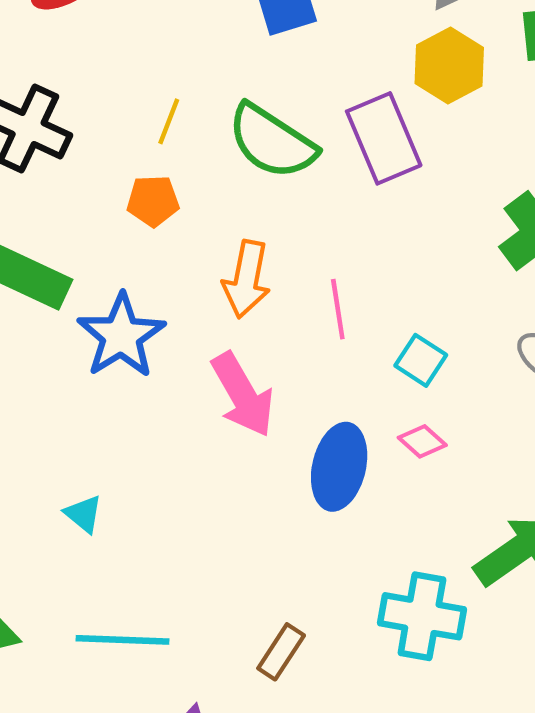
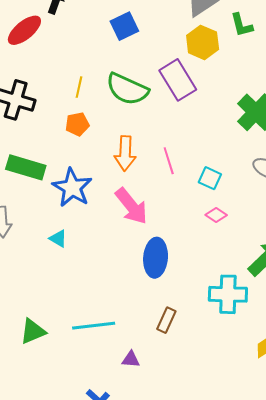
blue ellipse: (339, 467) -> (156, 258), moved
cyan triangle: (83, 514) -> (58, 239), moved

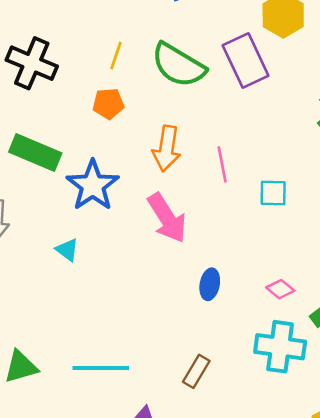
cyan square: (210, 178) -> (273, 193), turned -30
pink diamond: (216, 215) -> (280, 289), moved
blue ellipse: (156, 258) -> (210, 284), moved, size x0.6

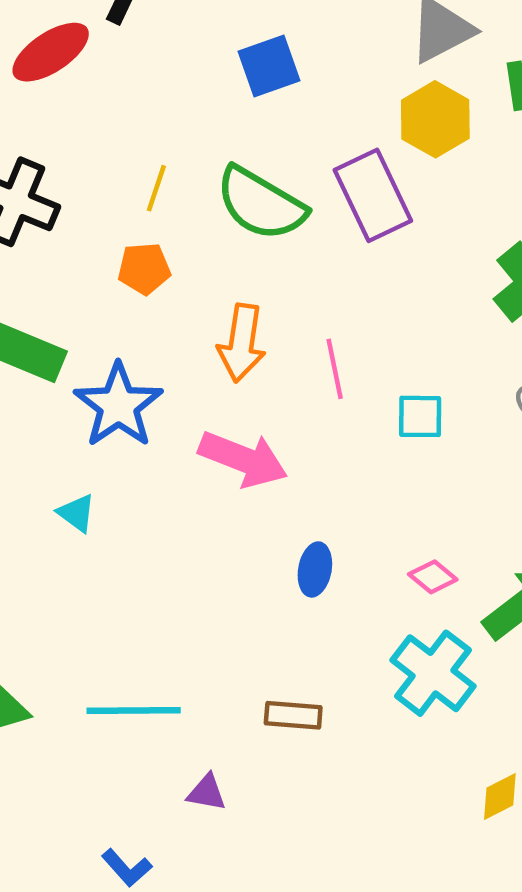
pink arrow: (167, 218) -> (243, 459), turned -36
cyan cross: (280, 347) -> (433, 673), turned 30
brown rectangle: (196, 371) -> (293, 715), turned 64

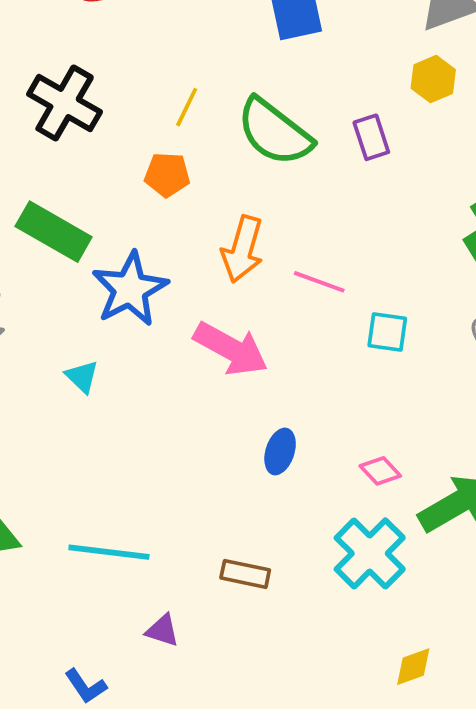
yellow hexagon: (435, 119) -> (433, 79), size x0.7
purple rectangle: (373, 195) -> (371, 137), size x0.6
pink line: (335, 369) -> (319, 282), turned -66

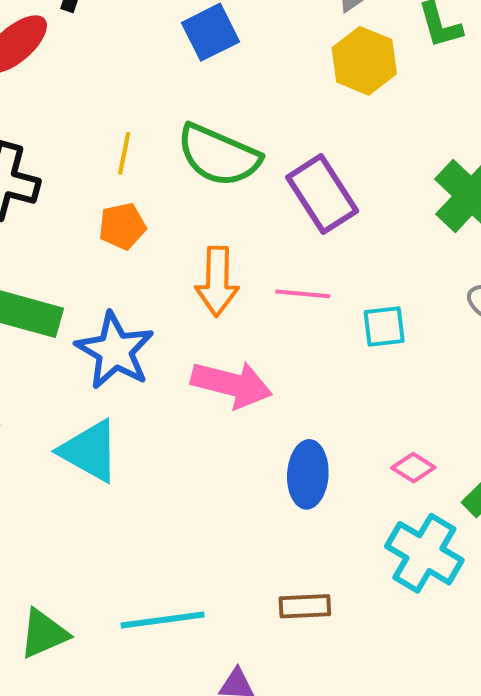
yellow hexagon: (433, 79) -> (364, 61), size x1.4
purple rectangle: (371, 137) -> (322, 194), moved, size x1.6
cyan triangle: (82, 377) -> (90, 451), size x1.8
blue ellipse: (280, 451) -> (308, 474), size x1.4

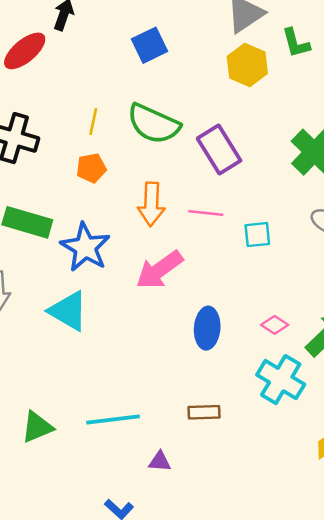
pink arrow: (232, 384) -> (159, 270), turned 129

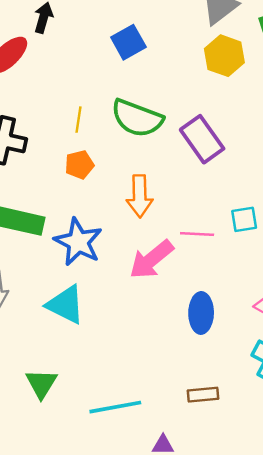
pink line: (206, 213) -> (197, 234), moved
green triangle: (37, 427) -> (41, 384), moved, turned -32

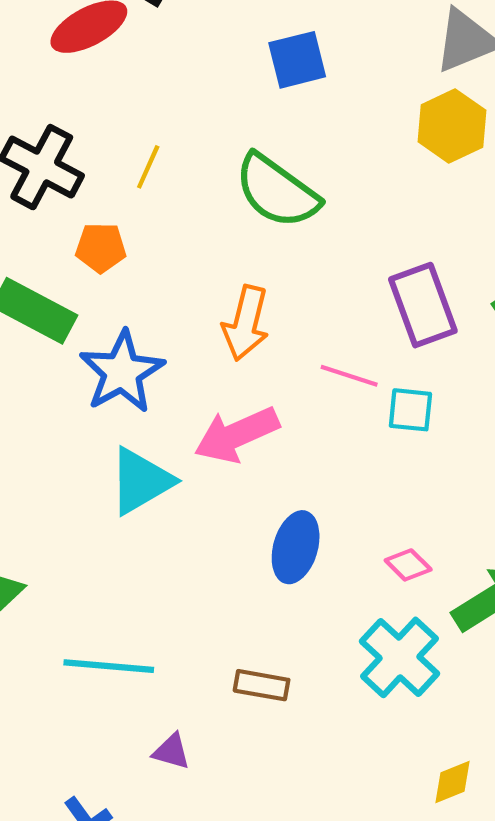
yellow line: (78, 120) -> (148, 167), moved
purple rectangle: (202, 139) -> (423, 305), moved
orange pentagon: (79, 165) -> (101, 248), moved
pink line: (197, 234) -> (349, 376), moved
cyan triangle: (65, 305) -> (141, 481), moved, turned 48

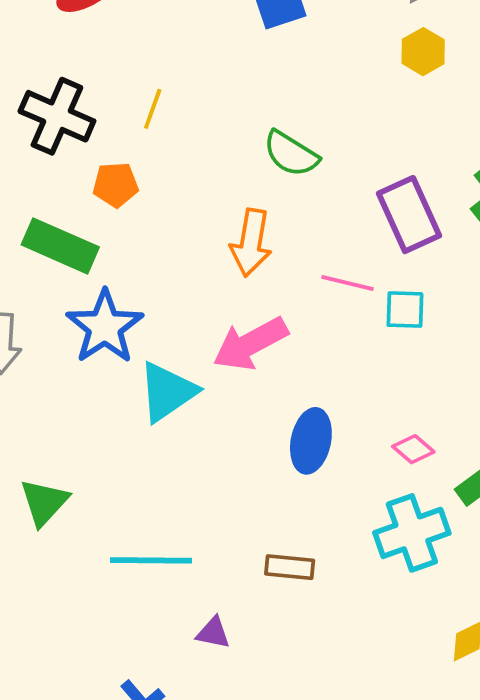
yellow hexagon: (452, 126) -> (423, 52), size x0.7
green semicircle: (277, 191) -> (291, 154), moved, size x0.7
blue star: (122, 372) -> (105, 327), moved
cyan cross: (400, 657) -> (412, 533), turned 32

